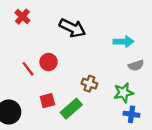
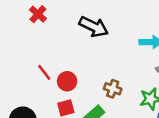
red circle: (49, 62) -> (67, 81), moved

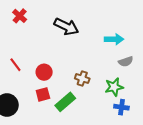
red line: (44, 72) -> (15, 65), moved

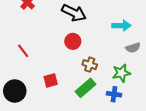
red circle: (44, 72) -> (73, 41), moved
green rectangle: (65, 102) -> (85, 88), moved
blue cross: (121, 107) -> (114, 94), moved

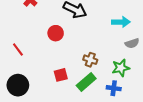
red circle: (73, 41) -> (56, 33), moved
red line: (23, 51) -> (18, 49), moved
red square: (51, 80) -> (61, 75), moved

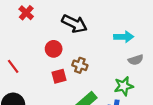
brown cross: (90, 60) -> (80, 65), moved
red square: (61, 75) -> (59, 76), moved

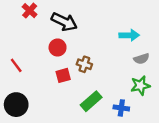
black arrow: (74, 24) -> (64, 22), moved
green star: (124, 86) -> (140, 86), moved

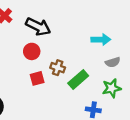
green rectangle: (91, 101) -> (78, 80), moved

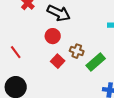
red square: (37, 78) -> (58, 61), turned -32

